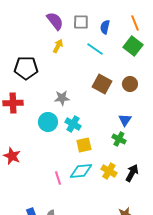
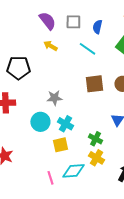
yellow arrow: (58, 46) -> (50, 46), turned -88
brown square: (102, 84) -> (94, 84), turned -36
green cross: (119, 139) -> (95, 139), moved
yellow square: (84, 145) -> (60, 145), moved
yellow cross: (109, 171) -> (96, 158), moved

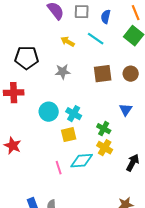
yellow arrow: (50, 46) -> (68, 42), moved
gray star: (54, 98) -> (63, 72), moved

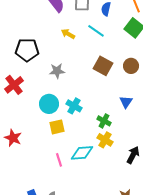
gray star: (63, 72) -> (57, 71), moved
brown square: (103, 74) -> (103, 66), turned 36
red cross: (14, 93) -> (14, 85), turned -36
yellow square: (69, 135) -> (57, 127), moved

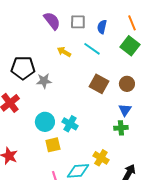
gray star: (57, 71) -> (44, 81), moved
blue triangle: (126, 102) -> (125, 110), moved
green cross: (104, 121) -> (121, 128), moved, turned -32

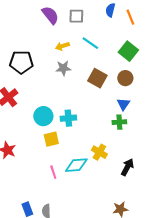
blue semicircle: (102, 27) -> (110, 10), moved
green square: (130, 46) -> (128, 51), moved
yellow arrow: (64, 52) -> (62, 46), turned -48
gray star: (44, 81) -> (63, 68), moved
cyan cross: (70, 124) -> (68, 118), turned -35

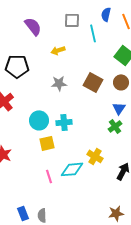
purple semicircle: (50, 15) -> (33, 26), moved
cyan line: (90, 43) -> (93, 33), moved, turned 42
gray star: (63, 68) -> (59, 83), moved
green cross: (119, 122) -> (115, 126), turned -32

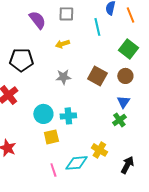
gray square: (72, 20) -> (66, 14), moved

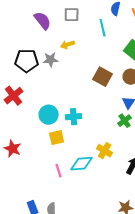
gray star: (63, 77) -> (51, 60), moved

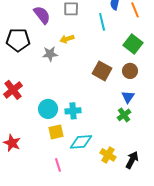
black pentagon: (27, 61) -> (18, 40), moved
yellow cross: (105, 151) -> (108, 155), moved
cyan diamond: (82, 164) -> (81, 142), moved

